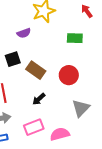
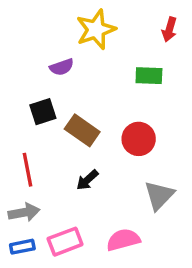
red arrow: (87, 11) -> (169, 29), turned -128
pink rectangle: (34, 127) -> (65, 242), moved

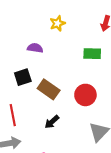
yellow star: (96, 29) -> (57, 23), size x0.6
purple semicircle: (62, 67) -> (35, 48), turned -152

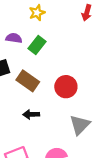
green rectangle: (92, 54) -> (37, 45), moved, turned -54
black arrow: (52, 122) -> (31, 114), turned 40

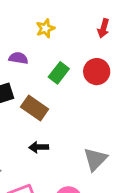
green rectangle: (37, 45) -> (59, 73), moved
red circle: (66, 87) -> (97, 72), moved

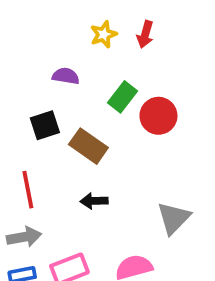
red arrow: (103, 28) -> (145, 34), moved
red circle: (97, 72) -> (158, 116), moved

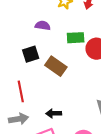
green rectangle: (122, 97) -> (76, 38), turned 49
black arrow: (94, 201) -> (54, 113), moved

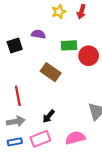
black square: (31, 54) -> (15, 45), moved
black arrow: (54, 113) -> (49, 116), turned -48

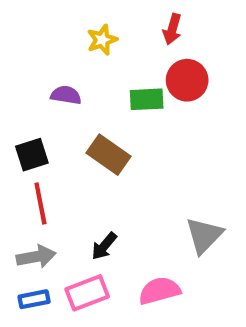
yellow star: (59, 12) -> (102, 40), moved
purple semicircle: (38, 34) -> (66, 95), moved
black square: (15, 45) -> (32, 155), moved
red circle: (89, 56) -> (187, 80), moved

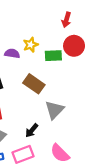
yellow star: (102, 40) -> (31, 45), moved
gray triangle: (204, 235) -> (54, 110), moved
pink semicircle: (159, 291) -> (60, 153), turned -120

